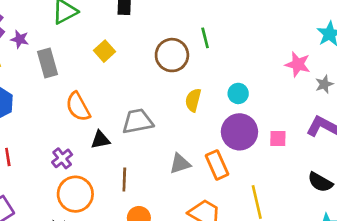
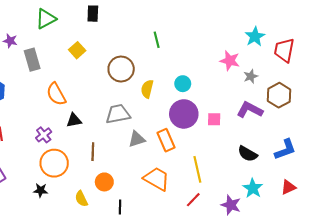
brown circle: (172, 55) -> (121, 69), moved
gray trapezoid: (138, 121) -> (118, 114), moved

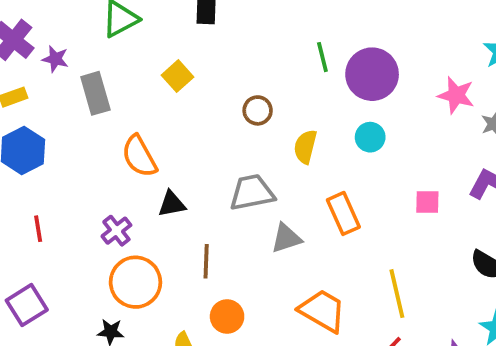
brown circle: (121, 69) -> (258, 110), size x0.6
purple circle: (184, 114) -> (372, 74), moved
orange rectangle: (166, 140) -> (343, 213), moved

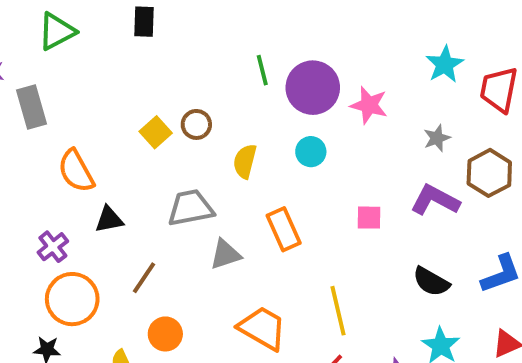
yellow square: (177, 76) -> (156, 132), moved
pink star: (456, 95) -> (369, 105), moved
brown line: (206, 261) -> (144, 278), turned 32

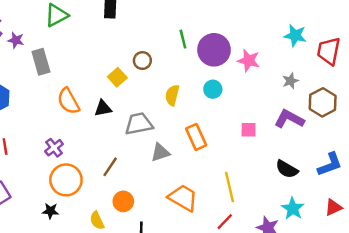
cyan star: (445, 64) -> (295, 35), turned -30
brown circle: (196, 124) -> (142, 61), moved
black triangle: (109, 220) -> (103, 108), moved

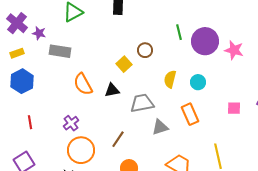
gray rectangle: (41, 62) -> (60, 51), turned -65
cyan circle: (213, 89) -> (198, 82), moved

